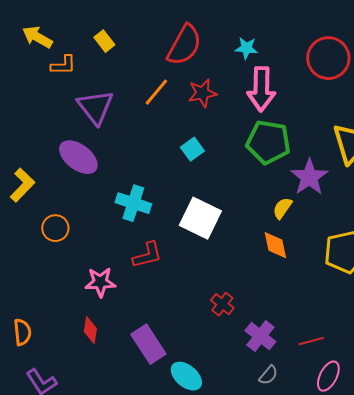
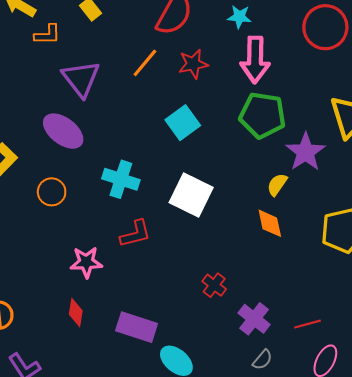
cyan square: (192, 149) -> (183, 123), size x1.4
orange circle: (55, 228) -> (52, 192), moved
purple rectangle: (148, 344) -> (137, 327), turned -39

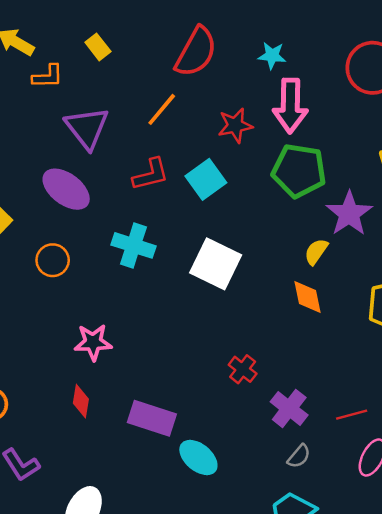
red star: (193, 64) -> (235, 125), moved
red L-shape: (136, 234) -> (151, 174), moved

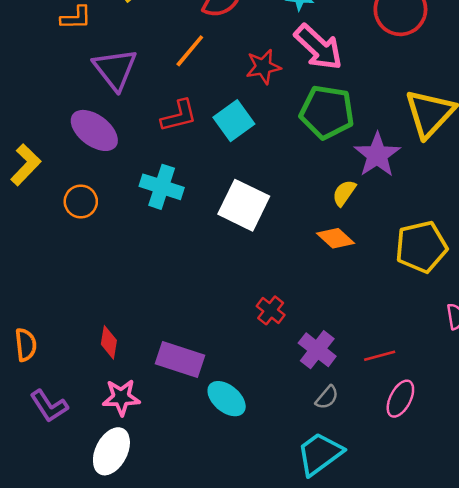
pink arrow: (290, 106) -> (318, 47), turned -48
orange diamond: (308, 297) -> (336, 238), turned -36
pink star: (93, 342) -> (121, 397), moved

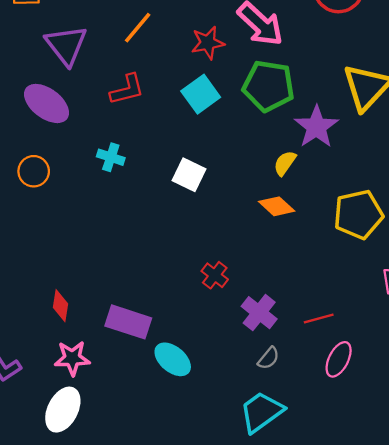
cyan square: (234, 121) -> (201, 94), moved
cyan cross: (162, 187) -> (111, 157), size x0.7
white square: (244, 205) -> (189, 175), size x0.7

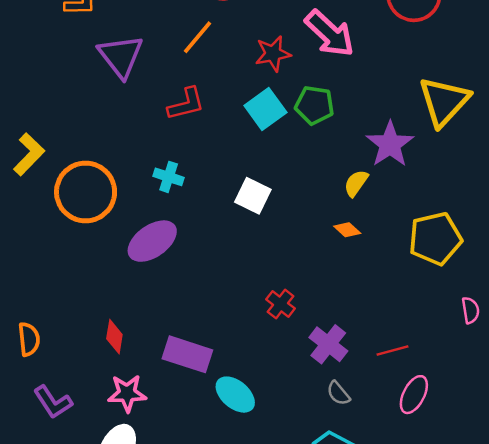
green pentagon: (268, 86) -> (314, 105), moved, size x0.7
purple ellipse: (46, 103) -> (152, 241), moved, turned -72
orange circle: (34, 171) -> (86, 192), size x1.8
orange diamond: (277, 206) -> (347, 230), size x0.7
gray semicircle: (268, 358) -> (338, 393), turned 100

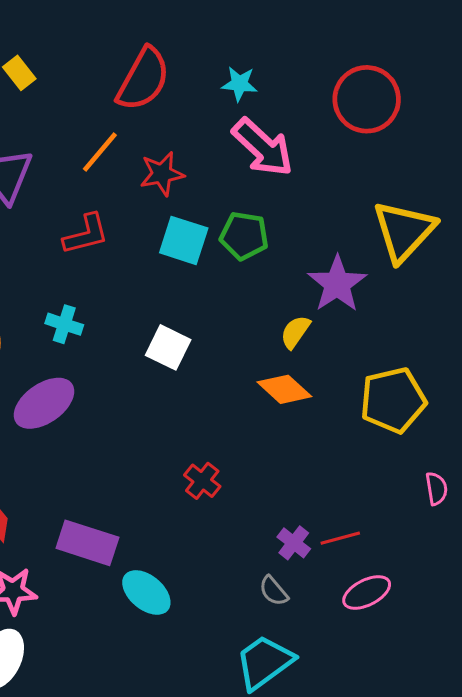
red star: (273, 54) -> (162, 174), moved
cyan square: (265, 109) -> (184, 240), turned -36
orange diamond: (347, 230) -> (284, 389), size x1.6
purple cross: (328, 344) -> (294, 543), moved, size x0.7
pink ellipse: (414, 395) -> (367, 592), turned 36

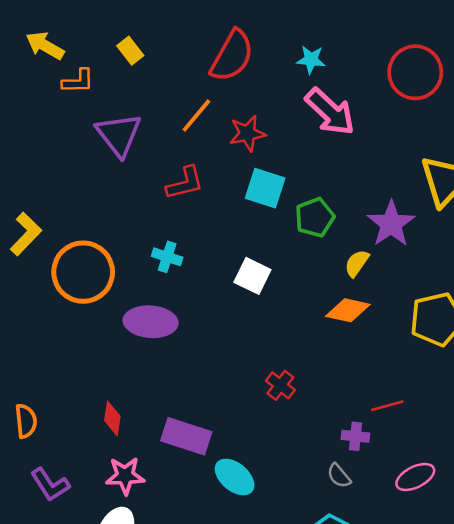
green pentagon: (244, 236) -> (315, 217), moved, turned -30
orange diamond: (284, 389) -> (348, 310), turned -30
purple ellipse: (44, 403) -> (151, 322), turned 39
red line: (340, 538) -> (387, 406), moved
purple cross: (294, 543) -> (355, 436), turned -32

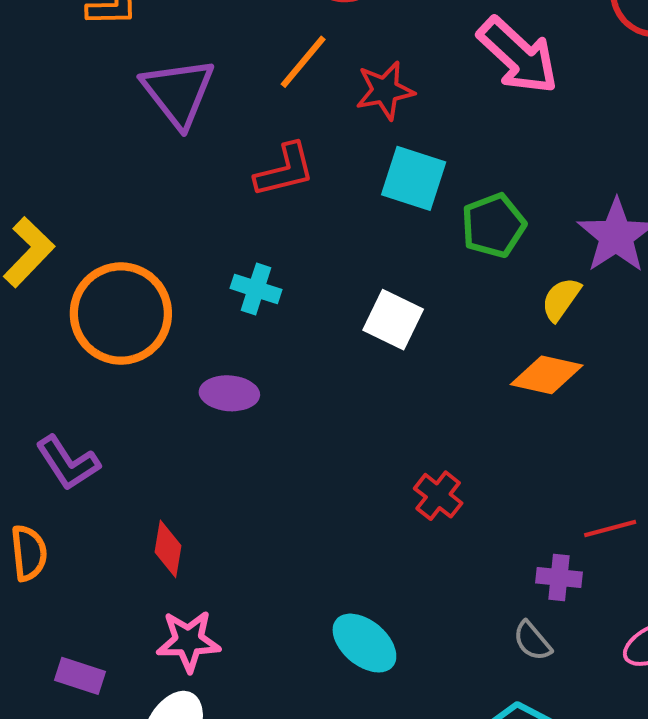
purple ellipse: (151, 322) -> (229, 393), size x0.7
purple rectangle: (186, 436) -> (80, 676), moved, size x0.6
purple L-shape: (50, 485) -> (68, 463), moved

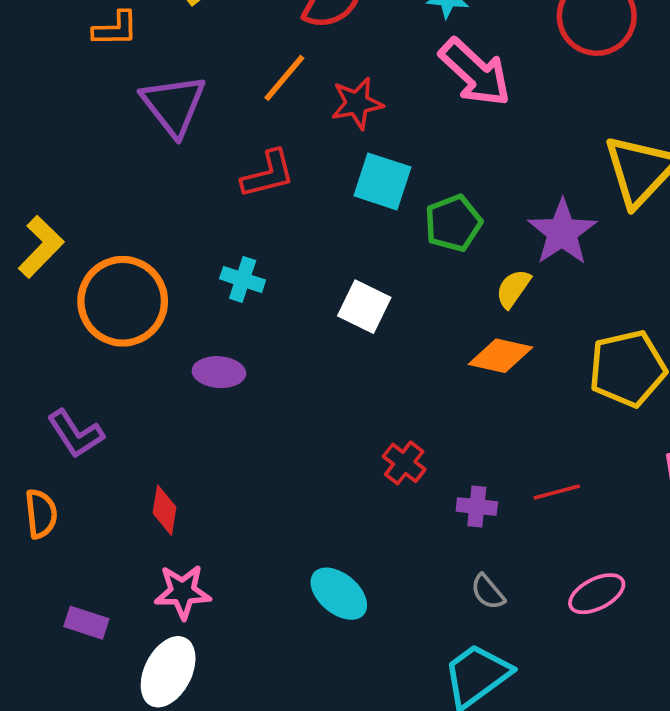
purple cross: (559, 578) -> (477, 506), moved

